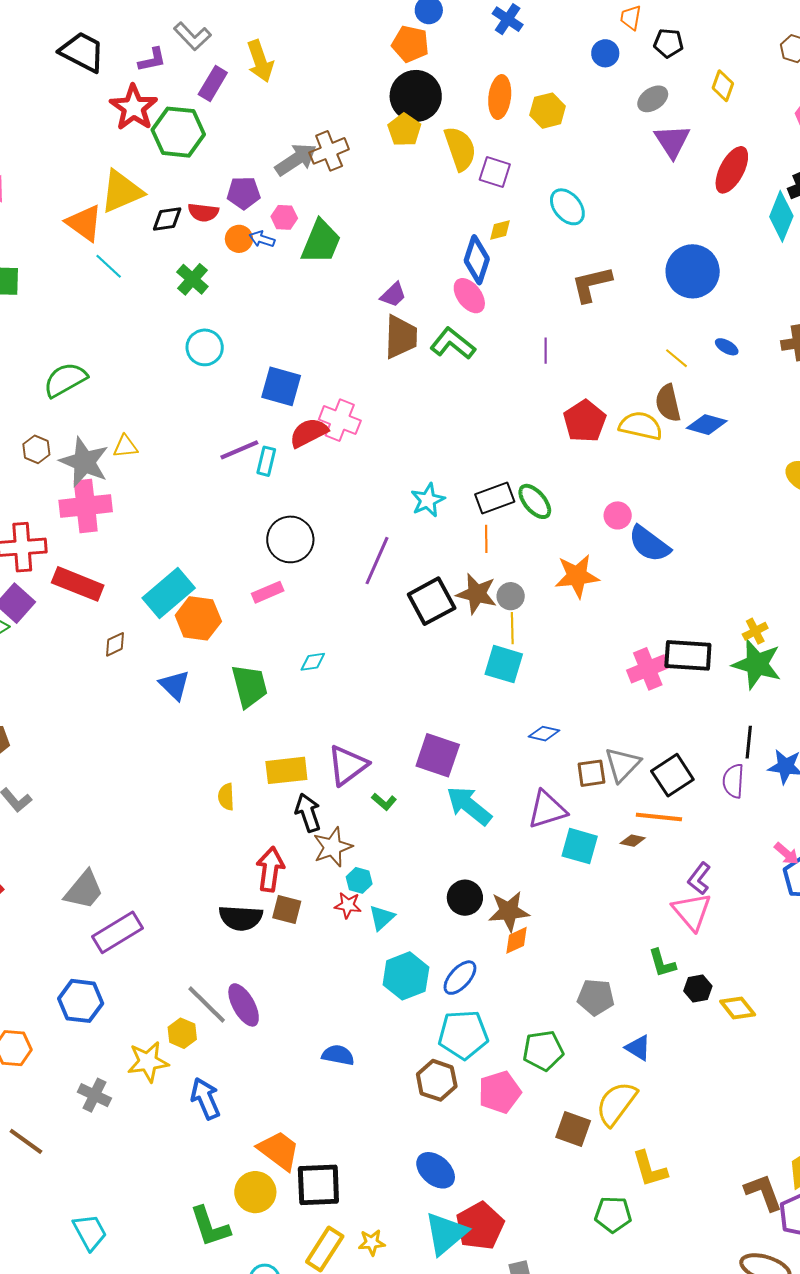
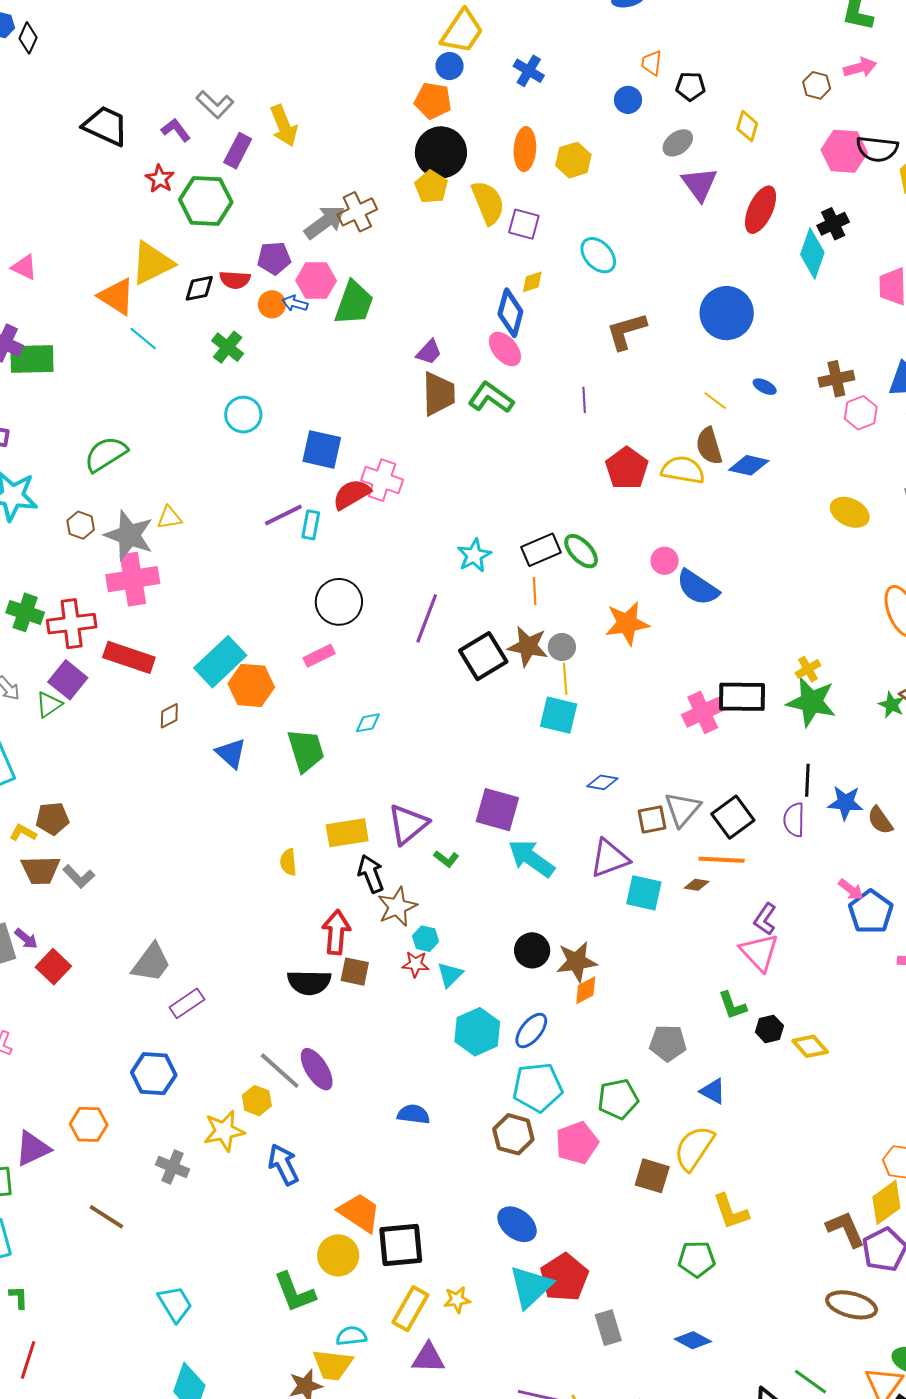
purple L-shape: (152, 60) -> (176, 130), turned -112
red star: (134, 108) -> (160, 179), size x0.6
pink hexagon: (284, 217) -> (316, 281), size x1.5
purple rectangle: (117, 932) -> (187, 1003), size x0.7

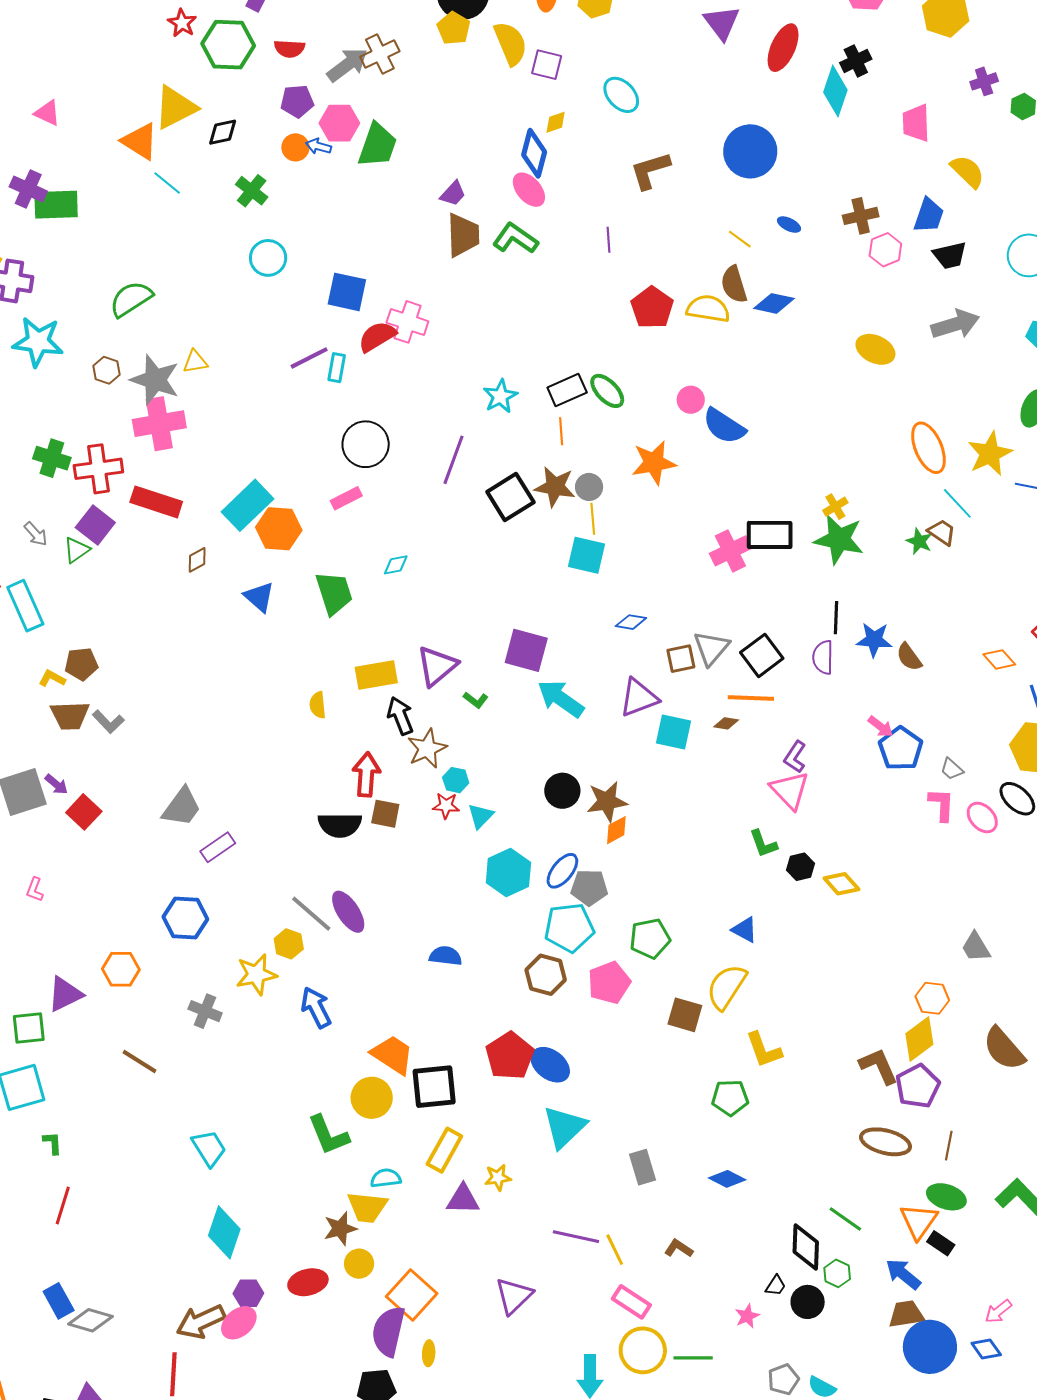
red semicircle: (235, 280) -> (289, 49), moved
gray pentagon: (668, 1043) -> (589, 887), moved
red pentagon: (564, 1277) -> (510, 1056), moved
yellow star: (457, 1300) -> (498, 1177), moved

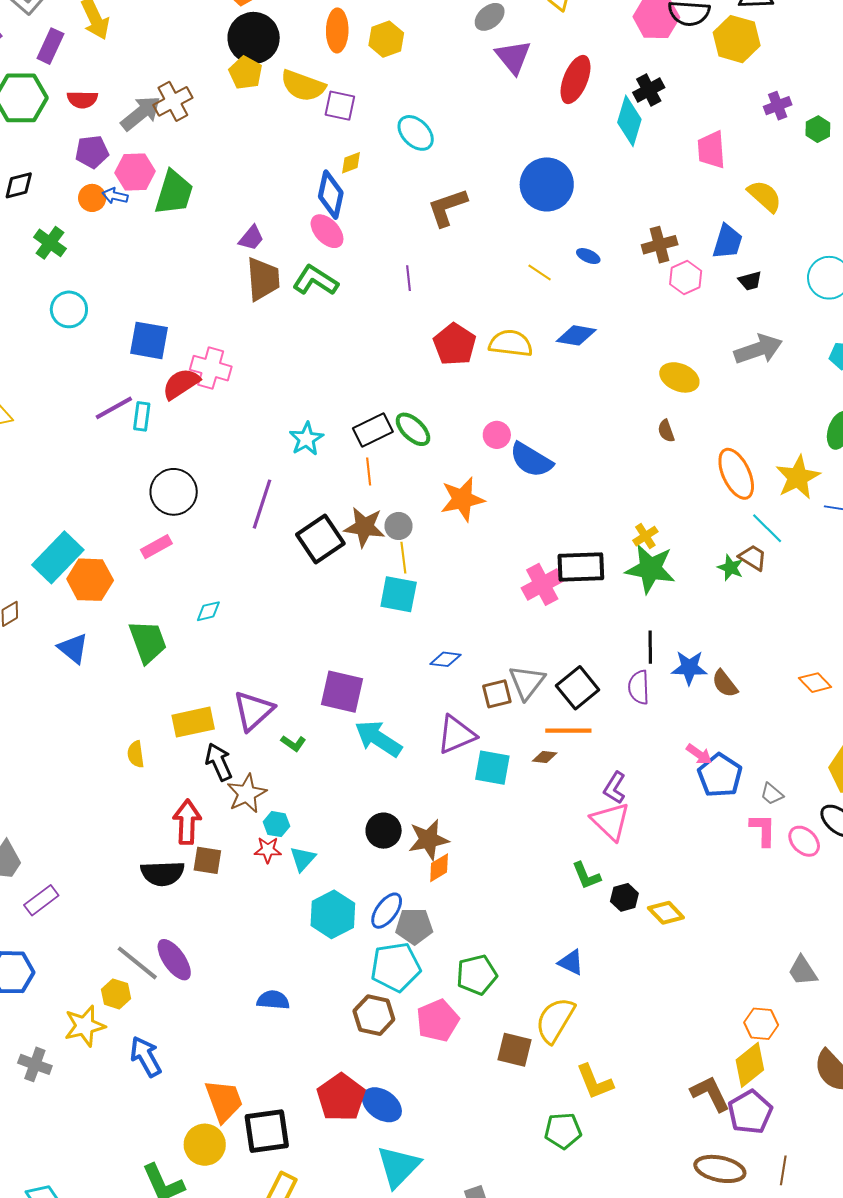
yellow semicircle: (510, 43) -> (303, 86), turned 135
black trapezoid: (950, 255) -> (750, 281), size x0.7
brown semicircle: (734, 284) -> (666, 431), moved, size x0.6
orange trapezoid: (392, 1055) -> (224, 1101), turned 39

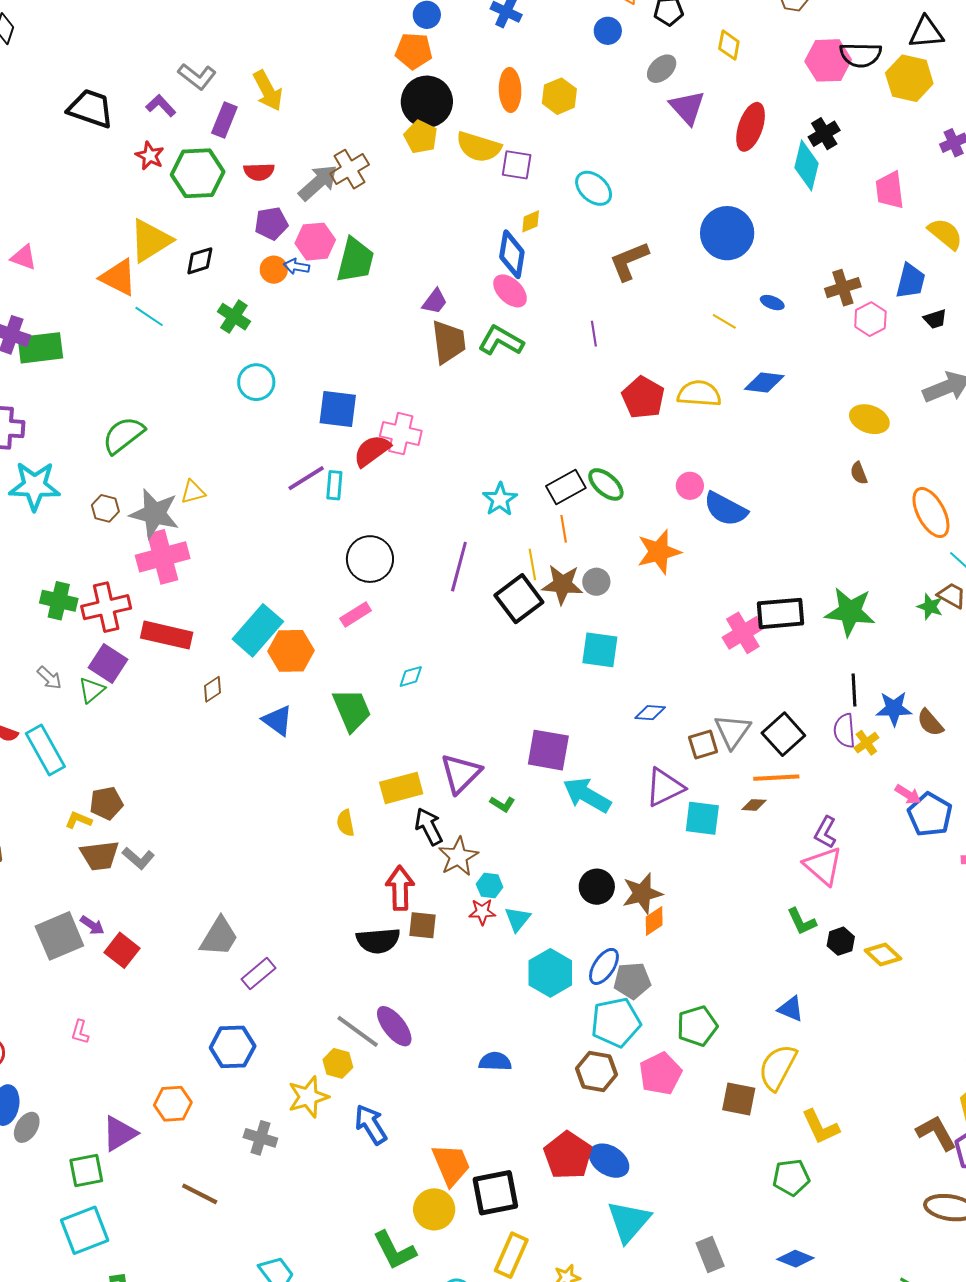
yellow cross: (645, 536) -> (866, 743), moved
yellow line: (403, 558) -> (532, 564), moved

